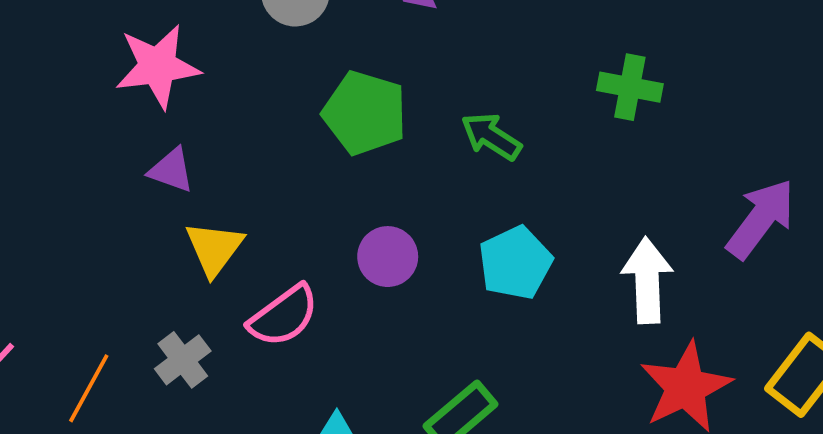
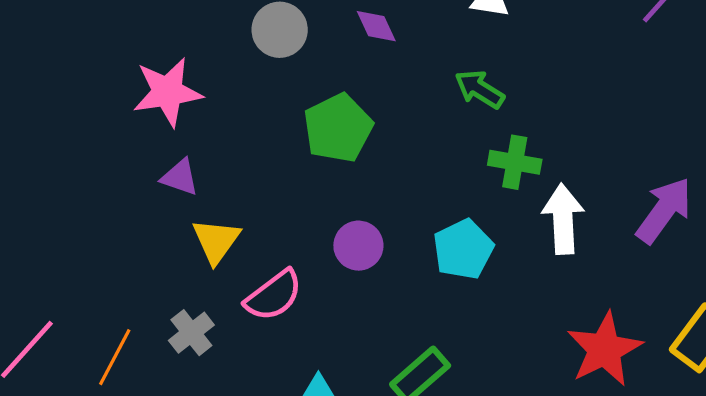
green cross: (630, 87) -> (515, 162), moved
green pentagon: (365, 113) -> (338, 128), turned 30
green arrow: (491, 136) -> (480, 89), moved
white arrow: (647, 280) -> (563, 219), moved

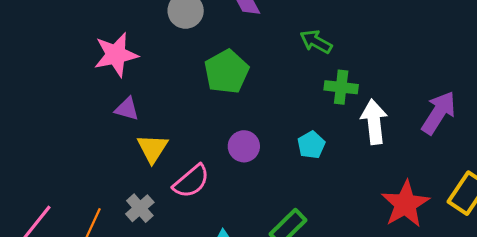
cyan pentagon: (463, 249) -> (311, 145), size x0.7

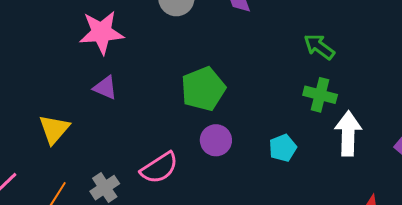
green arrow: (316, 42) -> (319, 47), moved
green pentagon: (227, 72) -> (203, 89), moved
yellow triangle: (152, 148) -> (54, 129), moved

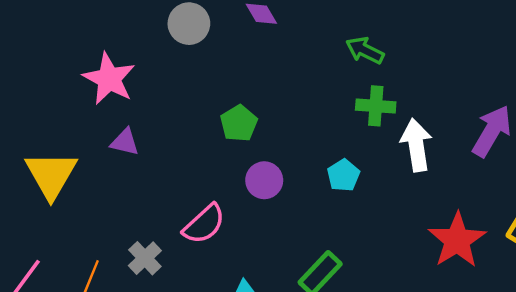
pink star: (102, 32) -> (109, 79), turned -30
green pentagon: (203, 89) -> (239, 123), size x0.7
yellow triangle: (54, 129) -> (51, 175), moved, size x1.4

